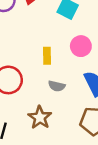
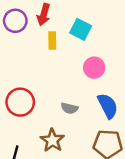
yellow rectangle: (47, 56) -> (52, 41), moved

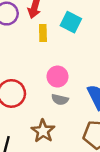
pink circle: (94, 68) -> (57, 77), moved

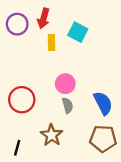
gray semicircle: (60, 100) -> (68, 105), turned -119

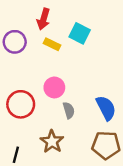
purple circle: (17, 24) -> (15, 42), moved
yellow rectangle: (52, 42) -> (52, 44), turned -63
pink circle: (65, 84) -> (54, 87), moved

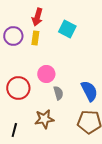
yellow rectangle: (52, 44) -> (35, 38), moved, turned 72
brown star: (52, 142) -> (44, 119), turned 30

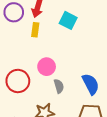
purple circle: (13, 36) -> (14, 12), moved

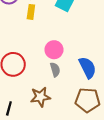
pink circle: (47, 67) -> (54, 50), moved

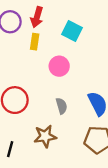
pink circle: (54, 50) -> (59, 66), moved

